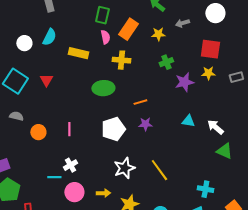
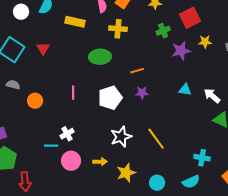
red square: (210, 49) -> (190, 18), moved, turned -35
pink line: (69, 129) -> (73, 93), moved

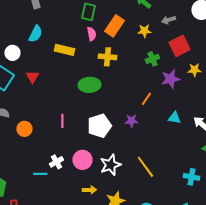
white circle: (21, 12) -> (12, 53), moved
orange line: (137, 71) -> (146, 99), moved, turned -40
cyan cross: (202, 158) -> (191, 177), moved
pink circle: (71, 161) -> (82, 160), moved

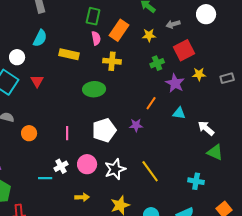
purple star: (170, 79) -> (175, 83), turned -30
cyan triangle: (174, 118) -> (179, 113), moved
pink line: (62, 121) -> (67, 133), moved
yellow arrow: (89, 190) -> (82, 197), moved

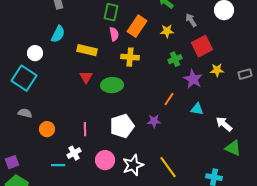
gray arrow: (173, 24) -> (191, 20), turned 72
red triangle: (37, 81) -> (86, 77), moved
white cross: (61, 166) -> (74, 153), moved
cyan line: (45, 178) -> (58, 165), moved

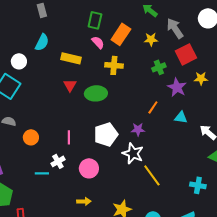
gray arrow: (191, 20) -> (175, 28), size x1.5
pink semicircle: (114, 34) -> (98, 42), turned -32
white star: (133, 165) -> (133, 153), moved, turned -30

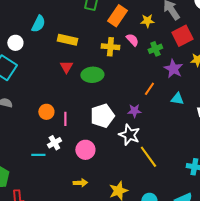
pink semicircle: (98, 42) -> (132, 40), moved
orange circle: (31, 137) -> (46, 112), moved

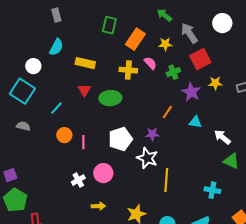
white cross: (54, 143) -> (78, 180), moved
cyan line: (38, 155) -> (56, 108), moved, turned -48
yellow line: (148, 157) -> (166, 180), turned 40

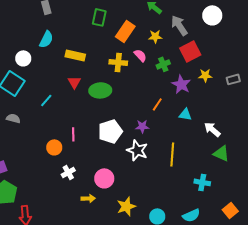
orange circle: (64, 135) -> (54, 147), moved
pink circle: (103, 173) -> (104, 178), moved
yellow line: (166, 180) -> (172, 154), moved

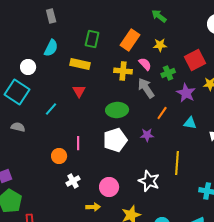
green rectangle: (99, 17) -> (92, 39), moved
gray arrow: (179, 25) -> (146, 88), moved
green ellipse: (100, 90) -> (117, 110), moved
white star: (137, 150) -> (149, 181), moved

